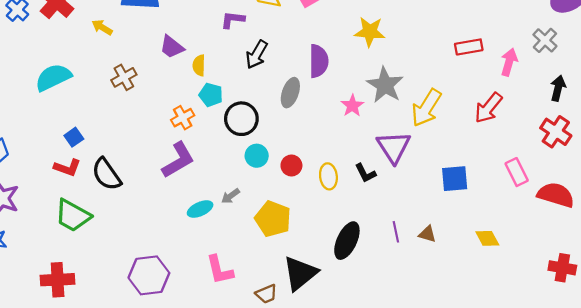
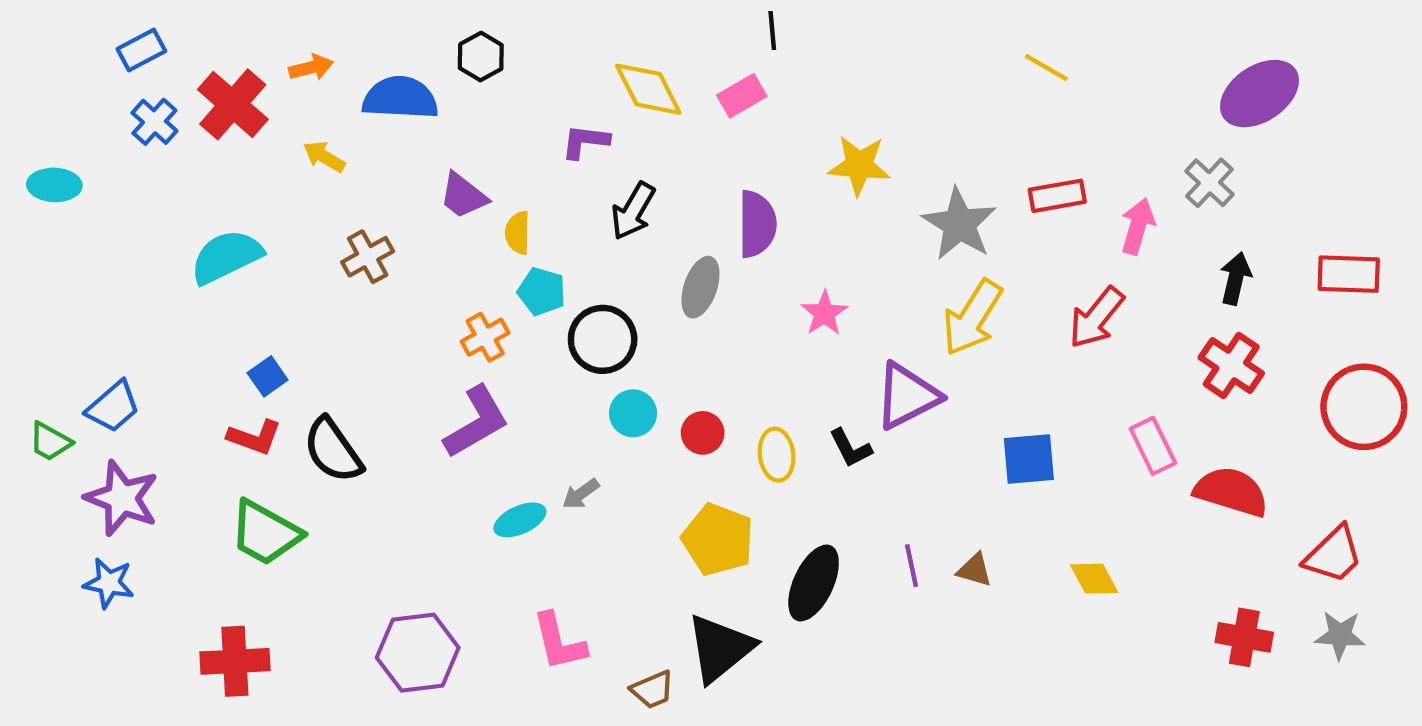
gray star: (385, 85) -> (959, 224), moved
purple triangle: (394, 147) -> (907, 396), turned 36
yellow pentagon: (273, 219) -> (718, 539), moved

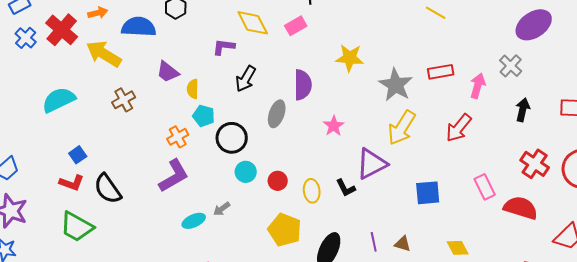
yellow arrow: (324, 157) -> (104, 54), size x1.8
red cross: (1231, 365) -> (535, 164), moved

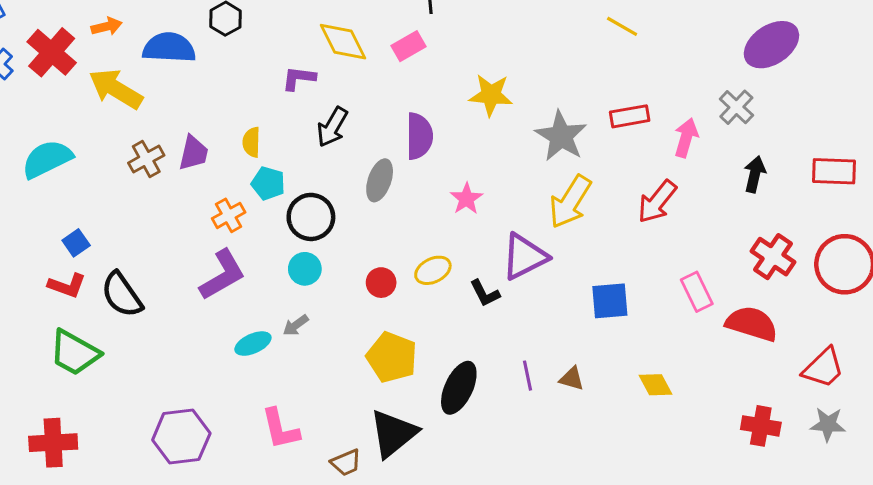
purple trapezoid: (168, 72) -> (193, 153), moved, turned -115
cyan circle: (246, 172) -> (305, 269), moved
yellow ellipse: (312, 191) -> (433, 270), moved, turned 70

